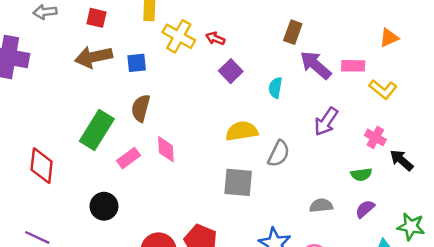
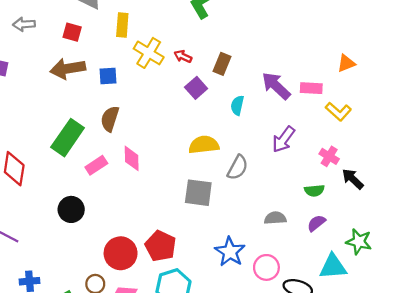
brown rectangle: (293, 32) -> (222, 64), moved

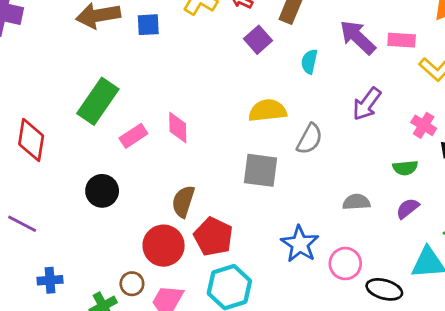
brown semicircle: (110, 119) -> (183, 201), moved

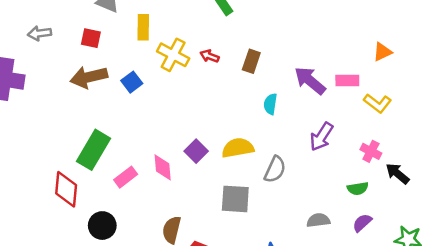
blue square: (148, 25) -> (132, 82), turned -30
purple square: (258, 40) -> (196, 151), moved
red diamond: (31, 140) -> (66, 189), moved

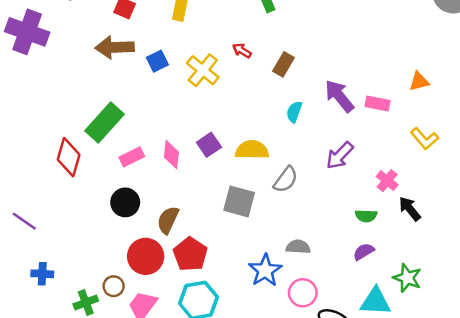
yellow cross: (173, 55) -> (203, 70), moved
yellow L-shape: (378, 103) -> (424, 139), moved
gray semicircle: (318, 220) -> (298, 247), moved
black circle: (102, 226) -> (125, 202), moved

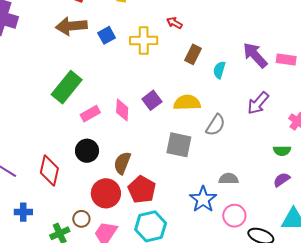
brown rectangle: (283, 64) -> (193, 54), moved
yellow cross: (203, 70) -> (144, 41), turned -36
red diamond: (69, 157) -> (49, 171), moved

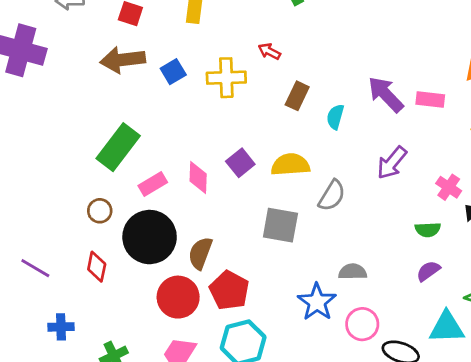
black circle: (87, 151) -> (150, 237), size x1.6
red diamond: (49, 171) -> (97, 267), size x0.7
brown circle: (81, 219) -> (100, 211), moved

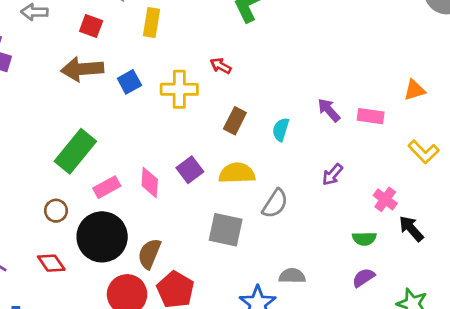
purple arrow: (386, 94) -> (329, 110), size x0.7
brown rectangle: (297, 96) -> (235, 121), moved
purple arrow: (392, 163) -> (332, 175), size x0.7
red diamond: (97, 267) -> (51, 263), turned -48

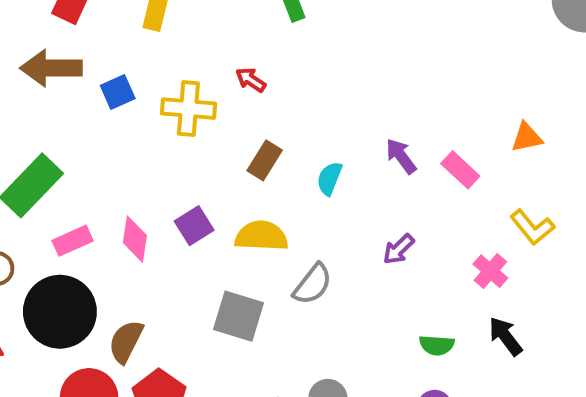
pink rectangle: (371, 116) -> (460, 170), turned 30
pink cross: (385, 199) -> (490, 271), moved

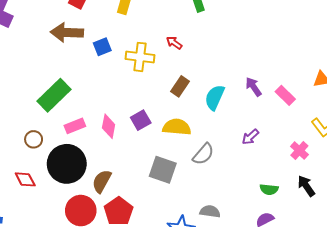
cyan semicircle: (329, 178) -> (215, 97), size x1.4

